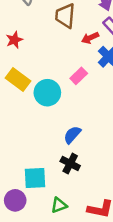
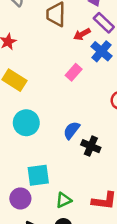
cyan circle: (47, 93) -> (26, 123), moved
black cross: (70, 163) -> (91, 146), moved

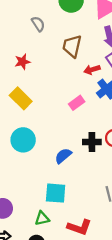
black cross: (91, 146) -> (92, 142), moved, turned -36
cyan square: (38, 175) -> (56, 193), moved

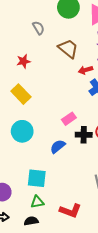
brown trapezoid: (72, 46) -> (68, 49), turned 115
pink rectangle: (77, 103) -> (69, 119), moved
cyan square: (56, 193) -> (37, 178), moved

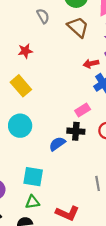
brown trapezoid: (68, 49) -> (78, 27), moved
pink rectangle: (69, 119) -> (83, 110), moved
black cross: (84, 135) -> (76, 131), moved

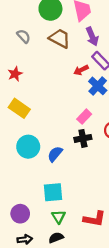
blue semicircle: (57, 144) -> (55, 154), moved
green triangle: (32, 202) -> (59, 217), turned -40

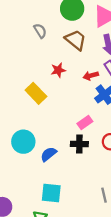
red star: (15, 74) -> (58, 70), moved
yellow rectangle: (19, 108) -> (36, 93), moved
cyan square: (53, 192) -> (51, 193), moved

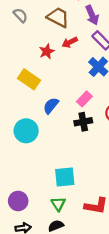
red arrow: (91, 76) -> (70, 42), moved
blue semicircle: (49, 154) -> (51, 106), moved

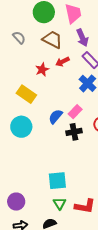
blue semicircle: (51, 106) -> (56, 117), moved
cyan circle: (26, 131) -> (21, 127), moved
green triangle: (58, 204) -> (60, 204), moved

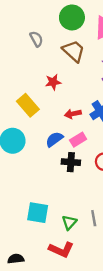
red arrow: (62, 62) -> (73, 114), moved
green triangle: (60, 204) -> (69, 222), moved

